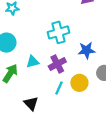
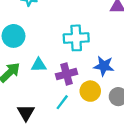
yellow circle: (79, 83) -> (90, 91), moved

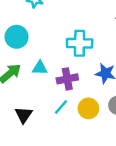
yellow circle: (90, 91) -> (88, 108), moved

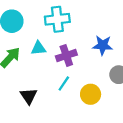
cyan cross: (80, 43) -> (57, 19), moved
yellow circle: (88, 108) -> (91, 94), moved

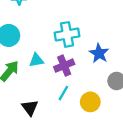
cyan cross: (57, 19) -> (67, 34), moved
blue star: (103, 45) -> (99, 53), turned 30

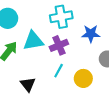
blue star: (99, 53) -> (91, 34), turned -30
cyan triangle: (36, 60) -> (33, 41), size x1.5

